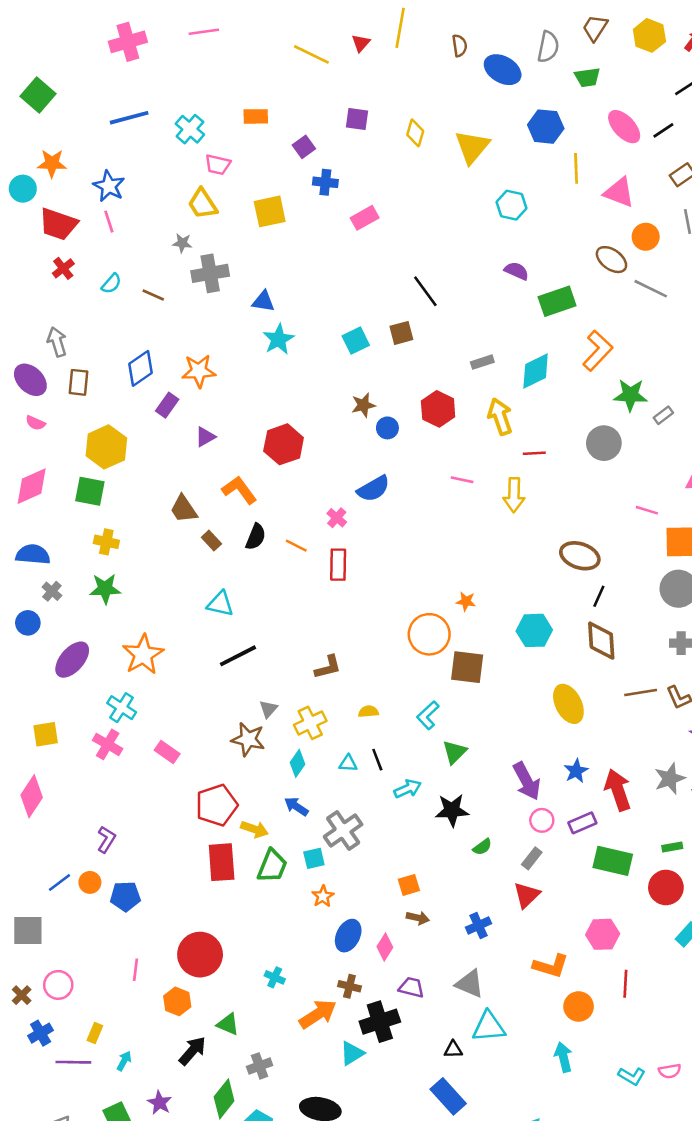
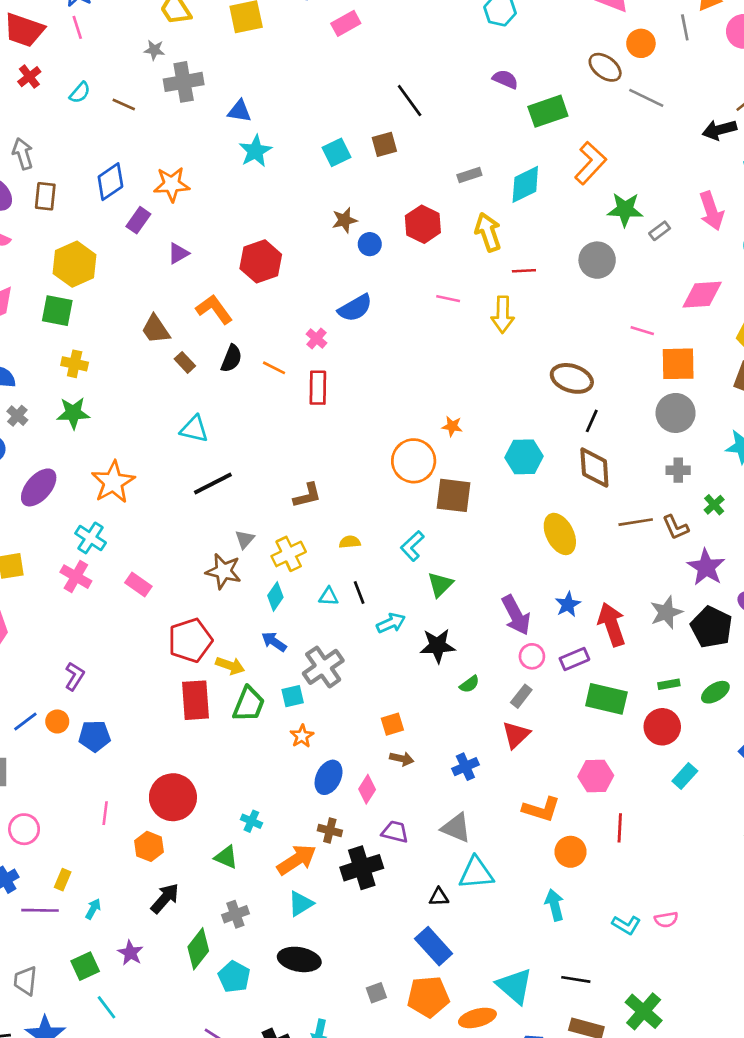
green triangle: (228, 1024) -> (226, 857), moved
cyan triangle: (352, 1053) -> (301, 904), moved

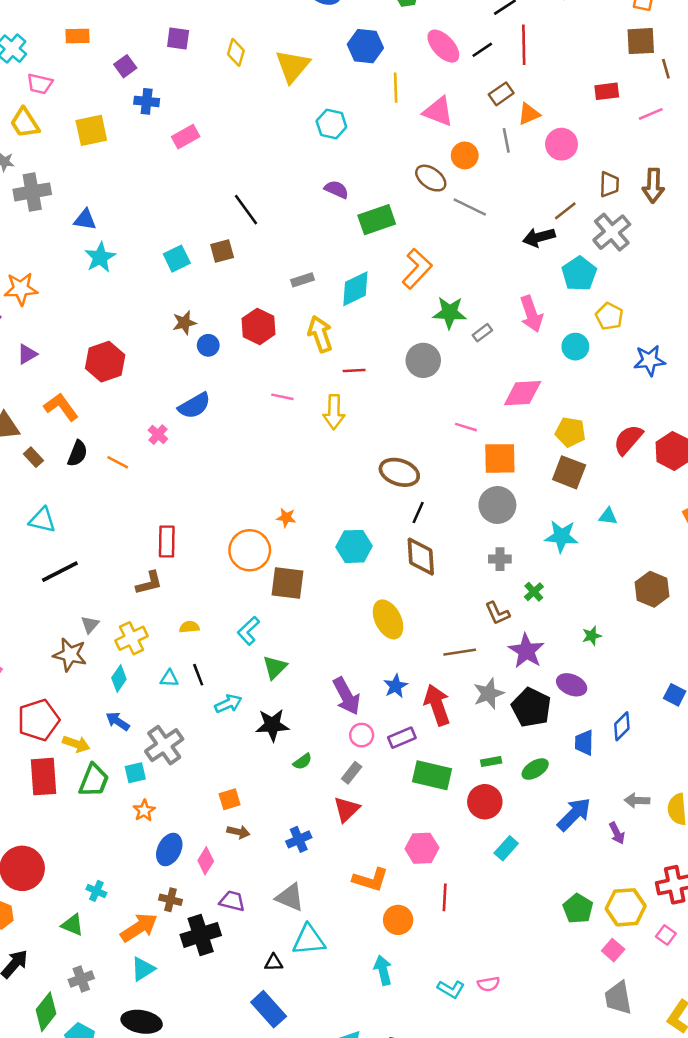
red rectangle: (318, 388) -> (167, 541), moved
brown line: (636, 522) -> (460, 652), moved

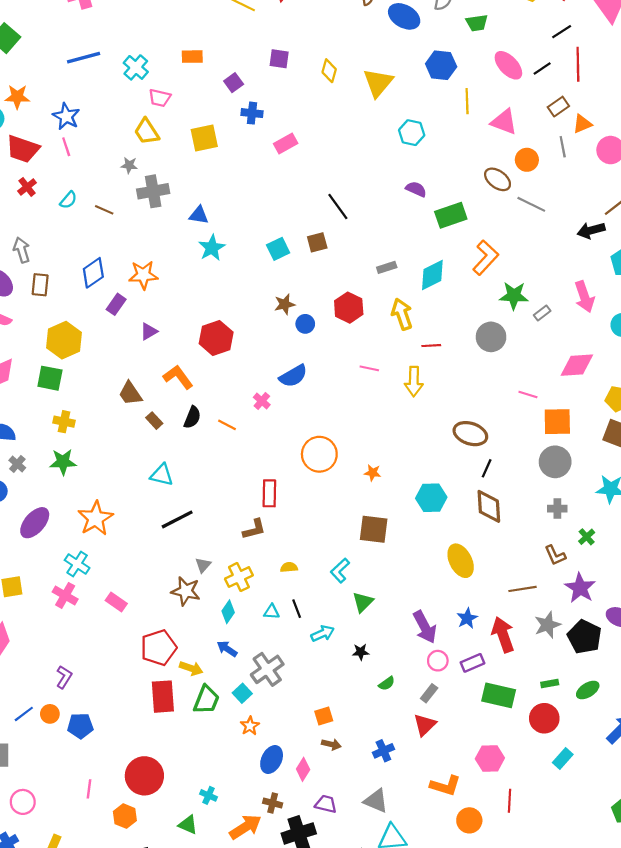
orange circle: (250, 550) -> (319, 454), moved
black star: (272, 725) -> (361, 652), size x0.6
cyan square: (135, 773) -> (242, 693), turned -30

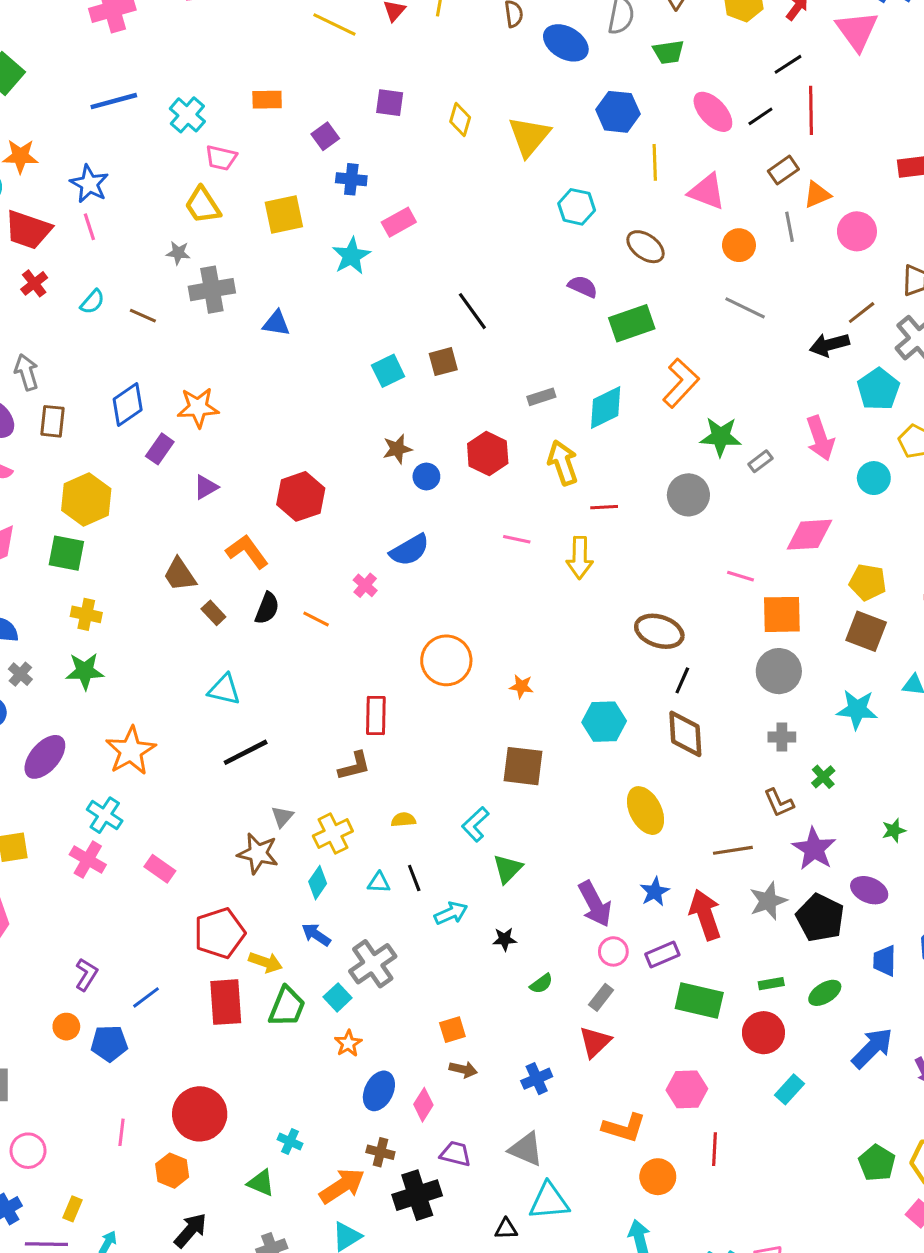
brown ellipse: (498, 179) -> (646, 247), moved
cyan star: (212, 248) -> (351, 256), moved
blue line: (24, 714) -> (146, 997), moved

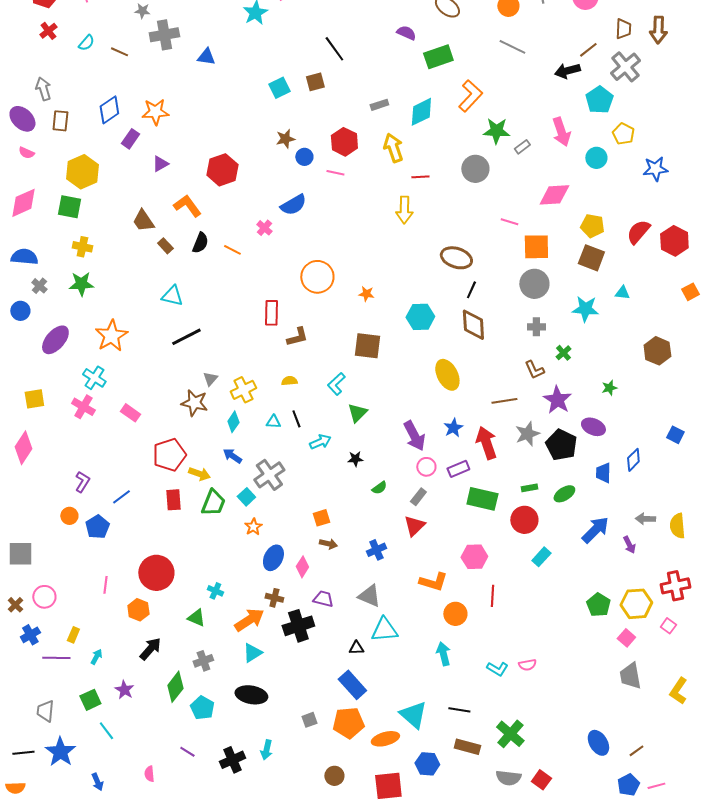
pink line: (517, 539) -> (335, 173), moved
brown L-shape: (354, 766) -> (297, 337), moved
red rectangle: (226, 1002) -> (173, 500), size x0.7
blue pentagon: (109, 1043) -> (97, 527), turned -30

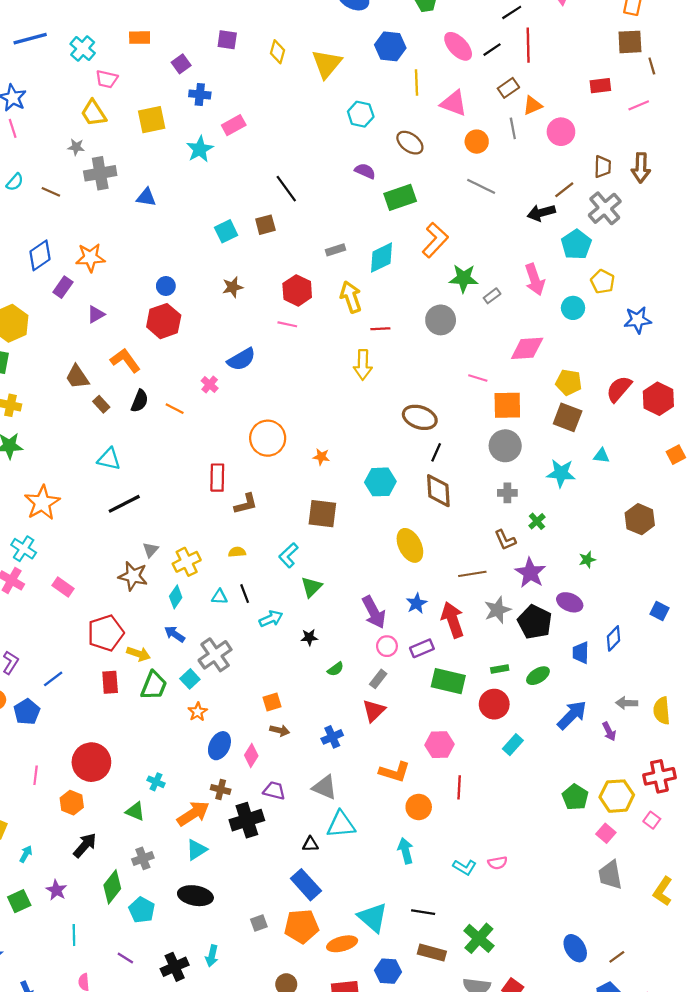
blue circle: (304, 157) -> (166, 286), moved
cyan line: (106, 731) -> (74, 935), moved, turned 36

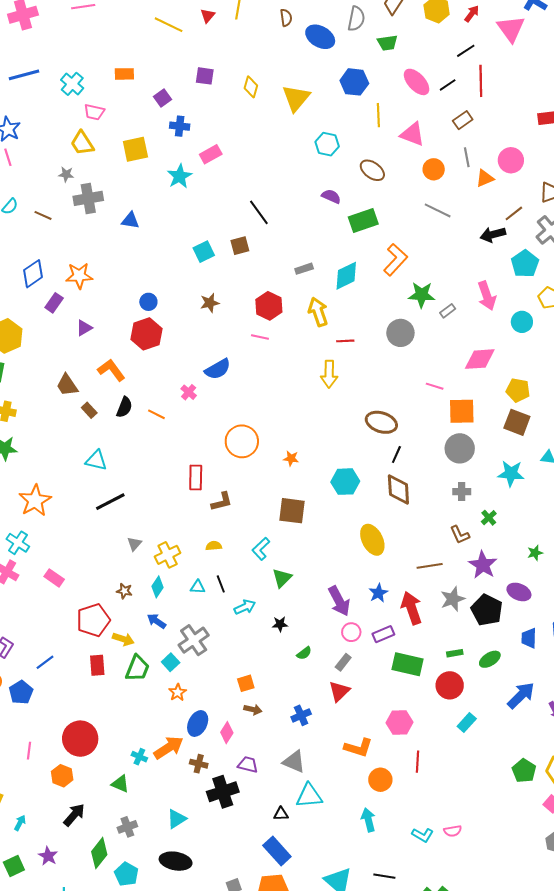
orange triangle: (533, 105) -> (485, 178), moved
brown star: (133, 576) -> (124, 591), moved, size x0.6
orange arrow: (193, 814) -> (169, 748), moved

